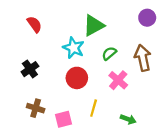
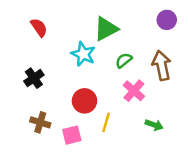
red circle: (77, 78) -> (85, 101), moved
green arrow: (128, 119) -> (154, 125), moved

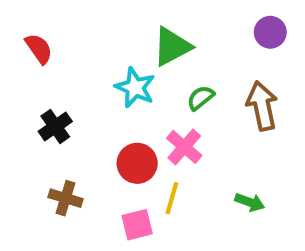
red semicircle: (39, 27) -> (39, 49), moved
pink cross: (134, 91) -> (184, 147), moved
pink square: (72, 135) -> (137, 225), moved

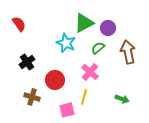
purple circle: (270, 32) -> (108, 28), moved
red circle: (137, 163) -> (55, 80), moved

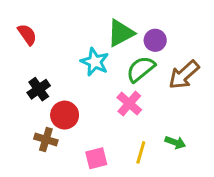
green semicircle: (98, 48) -> (141, 69), size x1.5
brown arrow: (128, 52) -> (184, 75), turned -120
red circle: (55, 80) -> (65, 115), moved
yellow line: (84, 97) -> (141, 152), moved

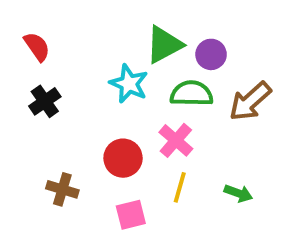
green semicircle: (141, 69) -> (191, 94), turned 40
black cross: (39, 89) -> (45, 101), moved
red circle: (65, 115) -> (123, 158), moved
yellow line: (141, 152) -> (180, 187), moved

